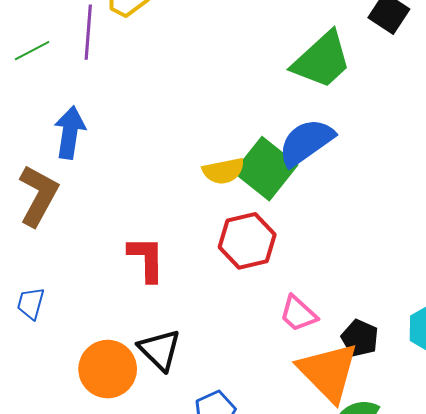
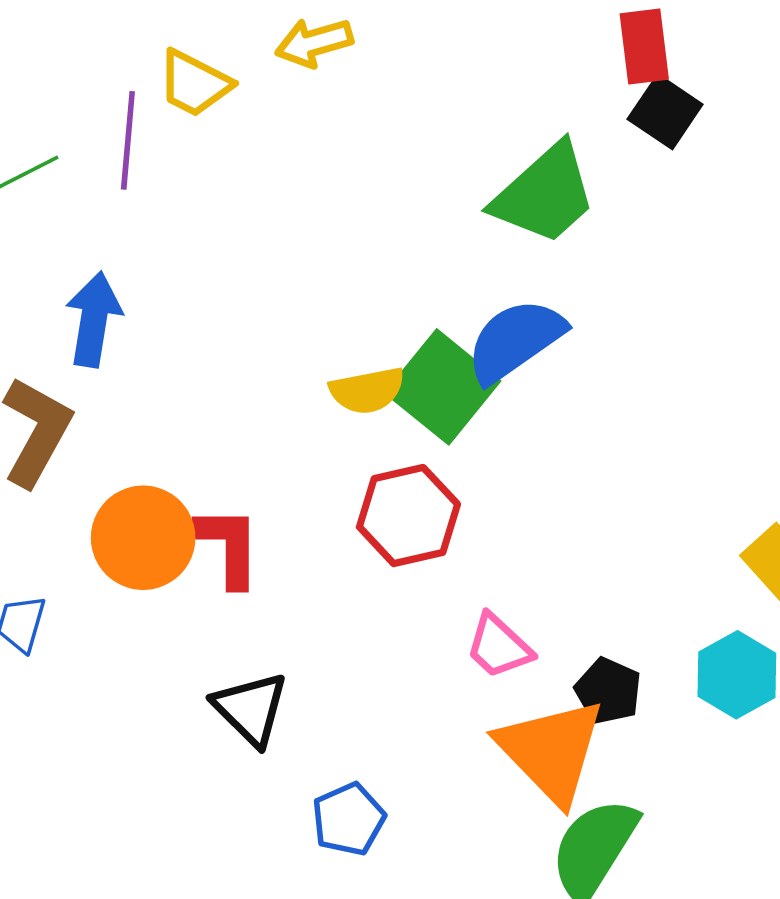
orange circle: (108, 369) -> (143, 538), moved

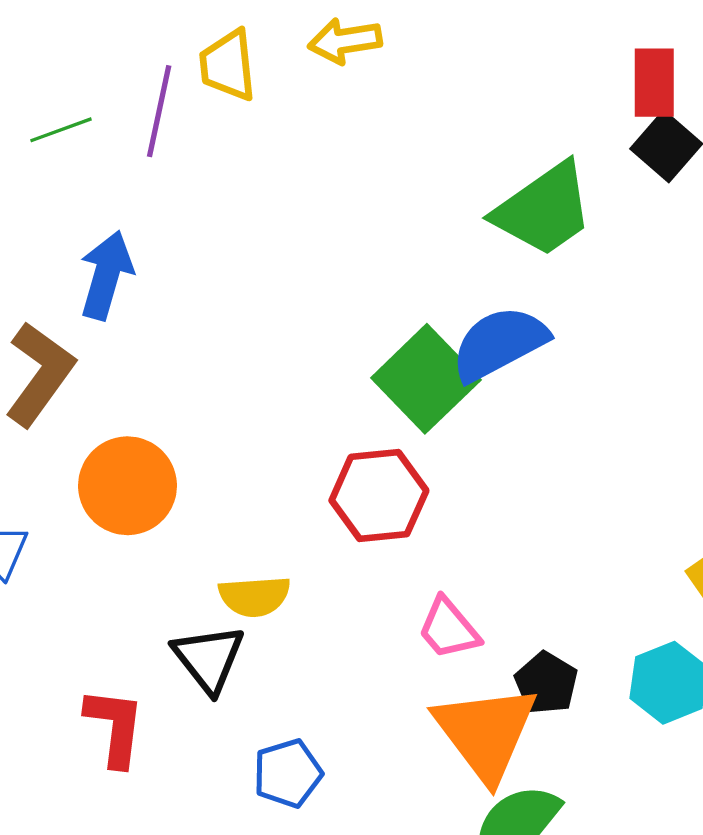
yellow trapezoid: (194, 83) -> (228, 65), turned 50
yellow semicircle: (367, 390) -> (254, 596), moved
red L-shape: (228, 546) -> (115, 727), moved

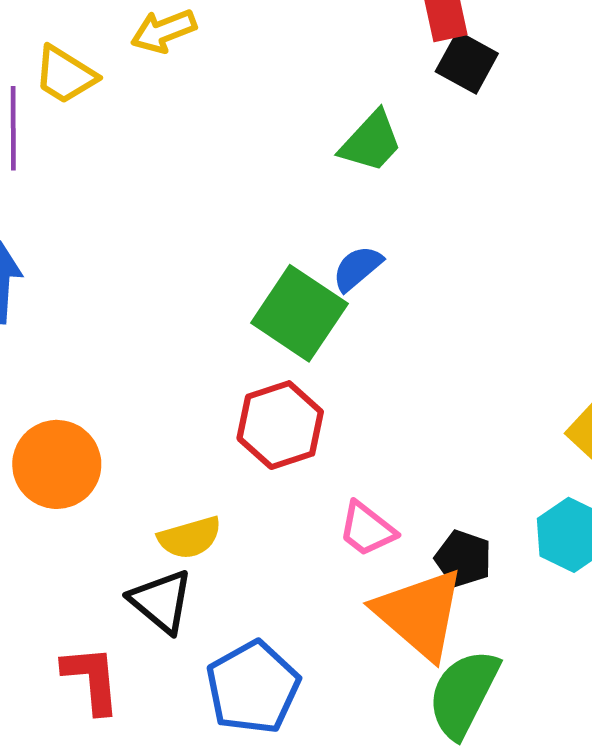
yellow trapezoid: (228, 65) -> (65, 75), turned -40
green trapezoid: (544, 210) -> (371, 142), size x0.7
blue semicircle: (499, 343) -> (357, 268), size x0.6
blue pentagon: (288, 773) -> (253, 687), size x1.5

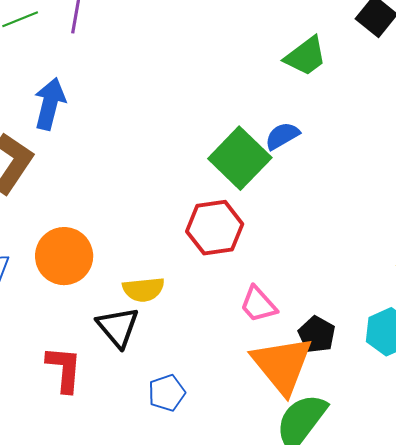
orange circle: (57, 464) -> (64, 256), moved
blue pentagon: (253, 687) -> (167, 393), size x0.6

